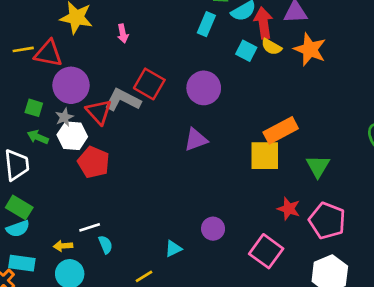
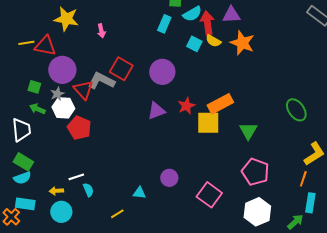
red star: (289, 209) -> (186, 106), moved, turned 30
cyan triangle: (173, 249) -> (139, 193), turned 32

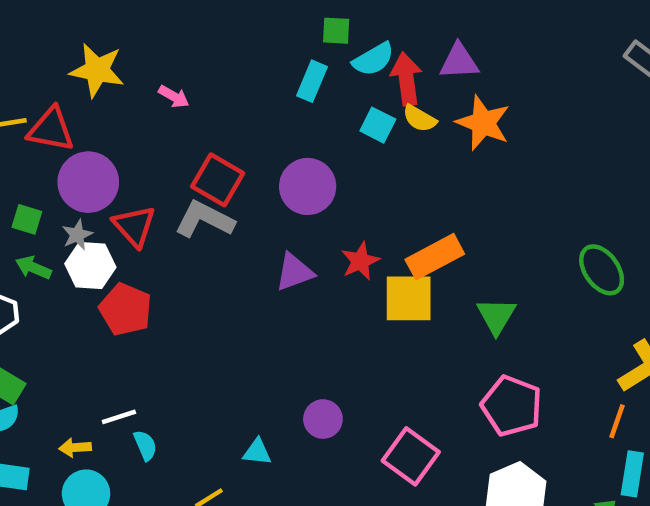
pink arrow: (101, 31) -> (174, 97), turned -48
gray L-shape: (101, 81) -> (205, 219), moved

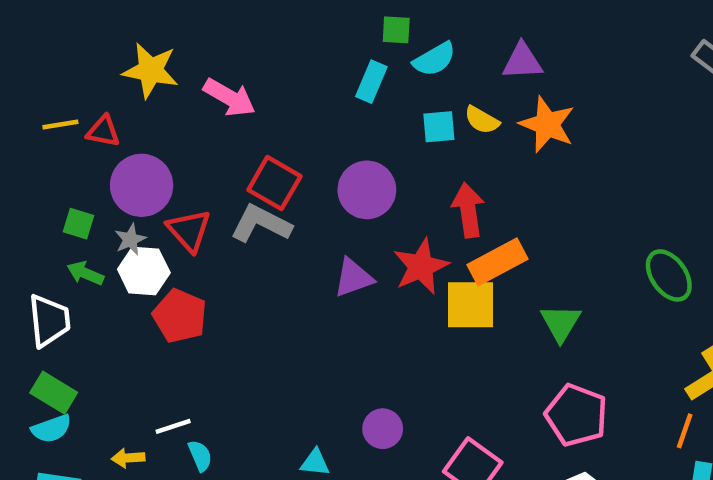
red arrow: (406, 79) -> (468, 210), moved
pink arrow: (174, 97) -> (229, 97), size x1.6
cyan square: (378, 125) -> (439, 127), turned -32
red triangle: (51, 129) -> (103, 131), size x0.7
red star: (360, 261) -> (421, 266), size x1.4

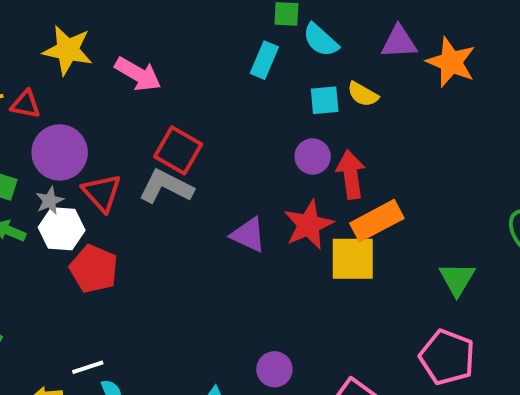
cyan semicircle: (434, 59) -> (321, 40), turned 72
orange star: (547, 125) -> (451, 62), moved
purple circle: (367, 190) -> (313, 156), moved, size x0.7
purple triangle: (353, 278) -> (248, 235), turned 45
green triangle: (561, 323) -> (457, 279), moved

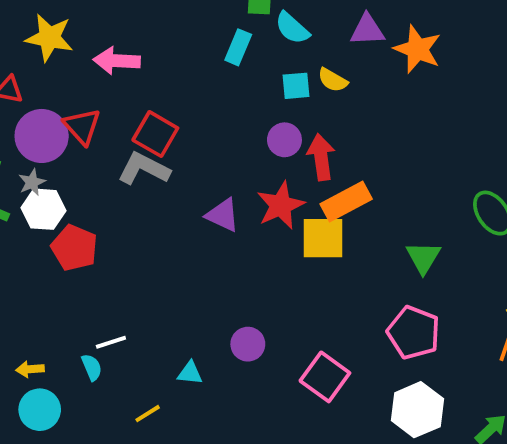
pink arrow: (138, 74) -> (117, 61), turned 153
red triangle: (102, 193) -> (82, 126), moved
white line: (88, 367) -> (111, 342), moved

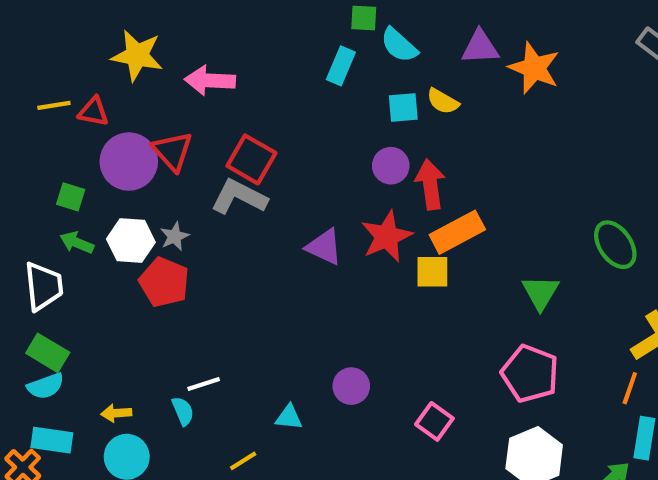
gray star: (32, 182) -> (175, 236), moved
yellow square: (323, 238) -> (432, 272), size x0.7
pink square: (325, 377) -> (434, 421), size x0.7

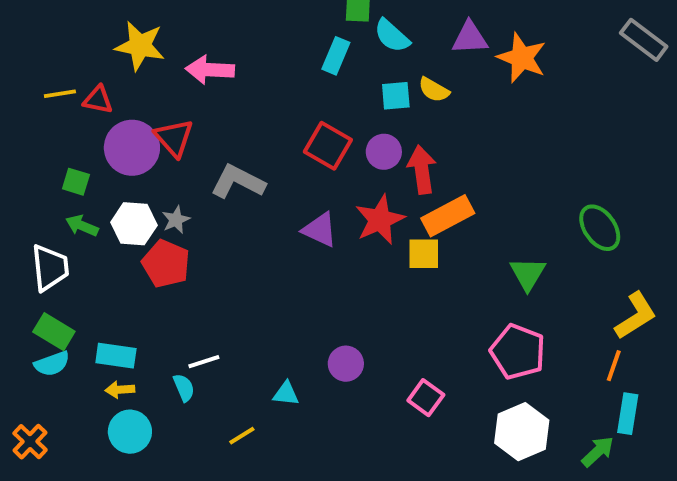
red square: (251, 159) -> (328, 146), moved
cyan rectangle: (52, 440) -> (116, 356), moved

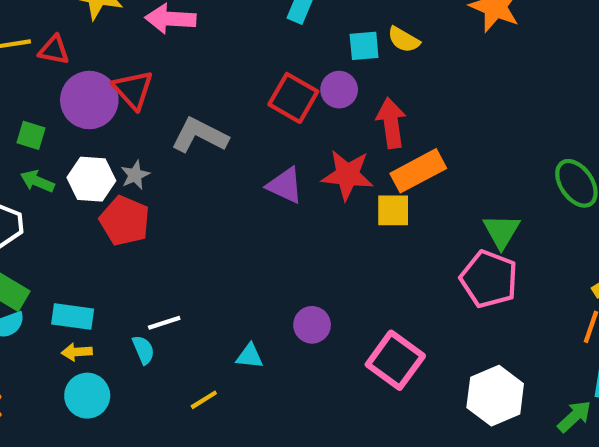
purple circle: (384, 152) -> (339, 90), moved
red star: (380, 220) -> (347, 175), turned 30
pink pentagon: (518, 352) -> (489, 279), moved
pink square: (426, 398) -> (395, 360), size x1.5

